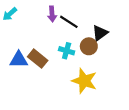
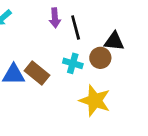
black line: (69, 22) -> (76, 28), turned 42
black triangle: (100, 33) -> (114, 41), turned 42

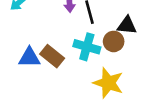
cyan cross: (73, 63) -> (87, 47), size x1.4

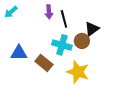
black triangle: (127, 25) -> (92, 29), turned -42
brown rectangle: (52, 56) -> (44, 63), moved

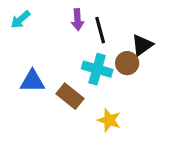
yellow star: (78, 72) -> (109, 120), moved, size x0.7

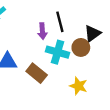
purple arrow: (78, 20) -> (42, 31), moved
yellow star: (109, 120) -> (79, 86), moved

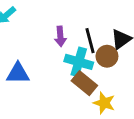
black line: (60, 22) -> (90, 41), moved
brown rectangle: (37, 73) -> (84, 83), moved

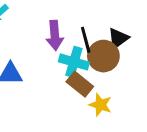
purple arrow: (60, 36) -> (55, 35), size x1.4
brown circle: (107, 56) -> (103, 56), size x1.4

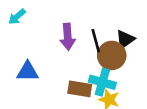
cyan cross: (74, 62) -> (102, 82), moved
brown rectangle: (80, 84) -> (80, 89), moved, turned -30

